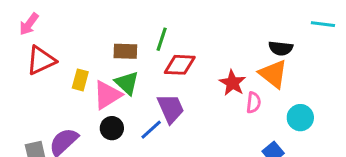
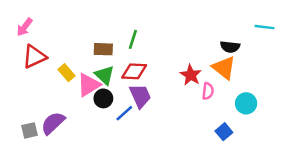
red diamond: (180, 65) -> (134, 71), moved
yellow rectangle: (80, 80) -> (66, 73), turned -56
black circle: (112, 128) -> (103, 98), moved

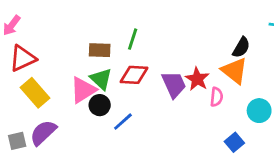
black semicircle: (230, 47) -> (241, 47), turned -66
yellow rectangle: (66, 73) -> (35, 93), moved, size x1.5
purple trapezoid: (140, 96) -> (174, 84), moved

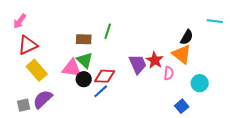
red diamond: (134, 75) -> (105, 76), moved
pink triangle: (83, 90) -> (72, 68), turned 40

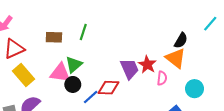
cyan line: (215, 21) -> (210, 24), turned -56
green line: (108, 31) -> (83, 32), moved
brown rectangle: (84, 39) -> (54, 37), moved
green triangle: (85, 60) -> (74, 65), turned 36
red diamond: (105, 76) -> (108, 88), moved

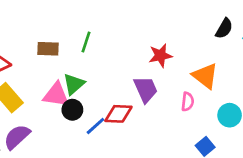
black semicircle: (181, 40) -> (224, 28), moved
red star: (147, 65) -> (160, 56), moved, turned 30

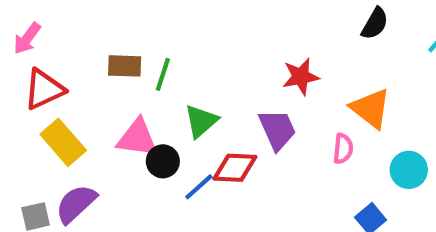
black semicircle: (224, 28) -> (375, 24), moved
green line: (86, 42) -> (163, 74), moved
green triangle: (74, 84) -> (201, 121), moved

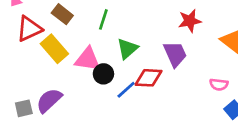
brown rectangle: (125, 66) -> (62, 14), moved, turned 36
yellow rectangle: (63, 142) -> (54, 49), moved
pink semicircle: (343, 149) -> (219, 84), moved, turned 90

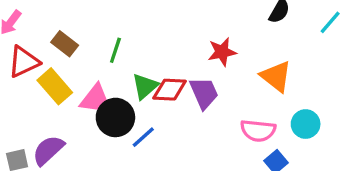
black circle: (103, 74) -> (115, 117), size x1.5
red diamond: (149, 78) -> (170, 90), moved
pink semicircle: (219, 84) -> (258, 131), size x1.5

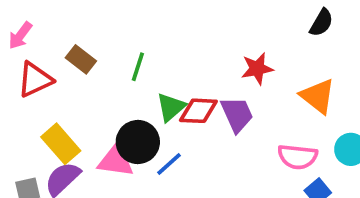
yellow rectangle: (55, 86) -> (61, 144), moved
pink triangle: (96, 99) -> (116, 160), moved

